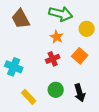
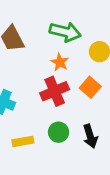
red cross: (53, 59) -> (55, 91), size x1.5
yellow rectangle: (29, 97) -> (23, 141), turned -56

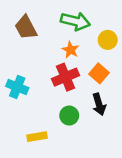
black arrow: (90, 136) -> (99, 104), moved
yellow rectangle: (23, 141) -> (37, 137), moved

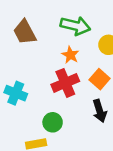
green circle: (69, 116) -> (53, 122), moved

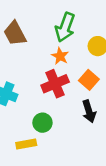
green arrow: (75, 26) -> (65, 27), turned 96

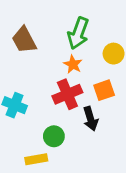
orange square: (89, 80) -> (104, 90), turned 30
black arrow: (89, 111) -> (90, 119), moved

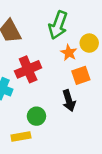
orange star: (73, 64) -> (69, 53), moved
red cross: (67, 94) -> (28, 69), moved

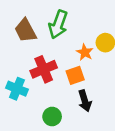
green arrow: (58, 25) -> (58, 24), moved
orange square: (81, 75) -> (75, 75), moved

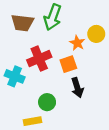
brown trapezoid: (25, 31) -> (22, 23), turned -55

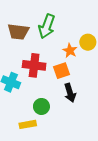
red cross: (39, 59) -> (34, 65), turned 30

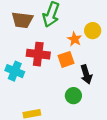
black arrow: (70, 93) -> (86, 74), moved
green circle: (41, 106) -> (73, 96), moved

